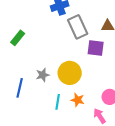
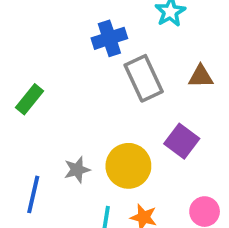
purple square: (96, 48) -> (182, 141), moved, turned 30

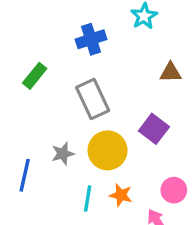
gray rectangle: (144, 78) -> (93, 99), moved
green rectangle: (29, 99) -> (35, 76), moved

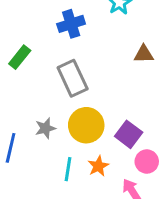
purple square: (154, 129) -> (129, 134), moved
orange star: (121, 195) -> (98, 166), turned 30

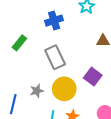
purple square: (129, 134) -> (93, 77), moved

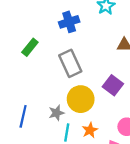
gray star: (37, 91) -> (56, 113), moved

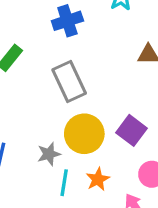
purple square: (113, 85) -> (132, 130), moved

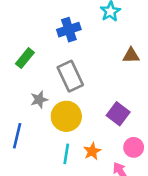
yellow circle: (84, 134) -> (66, 116), moved
gray star: (49, 154) -> (39, 99), moved

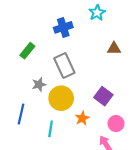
orange star: (92, 151) -> (82, 118), moved
cyan line: (66, 154) -> (51, 129), moved

